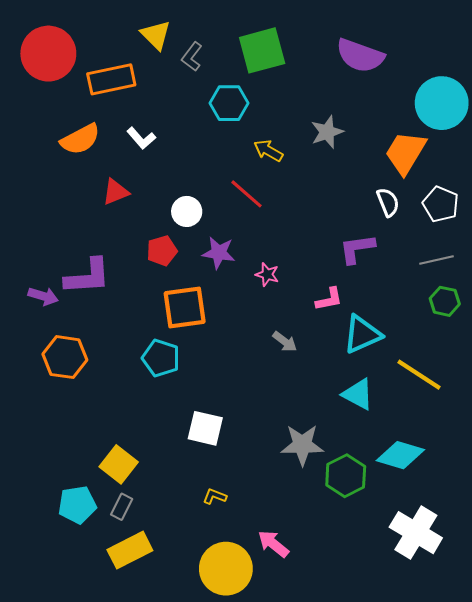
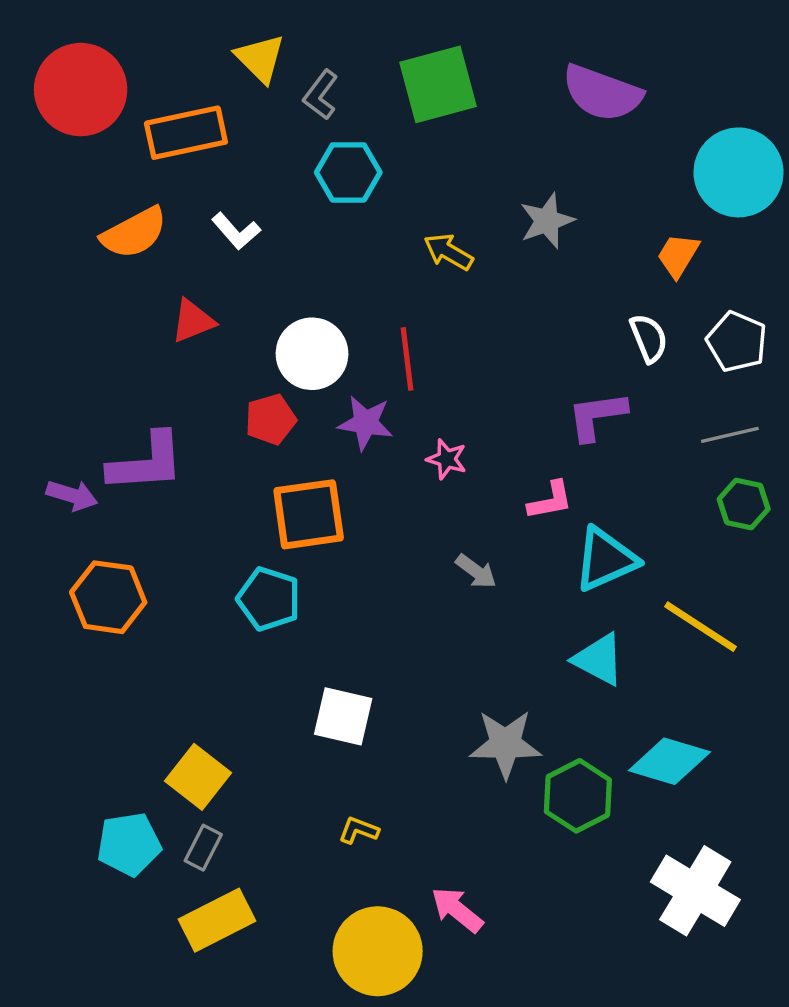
cyan hexagon: (229, 103) -> (348, 172), moved
orange trapezoid: (406, 153) -> (678, 255), size x0.6
red line: (247, 194) -> (407, 359), moved, turned 42
white circle: (187, 211) -> (312, 354), size x1.4

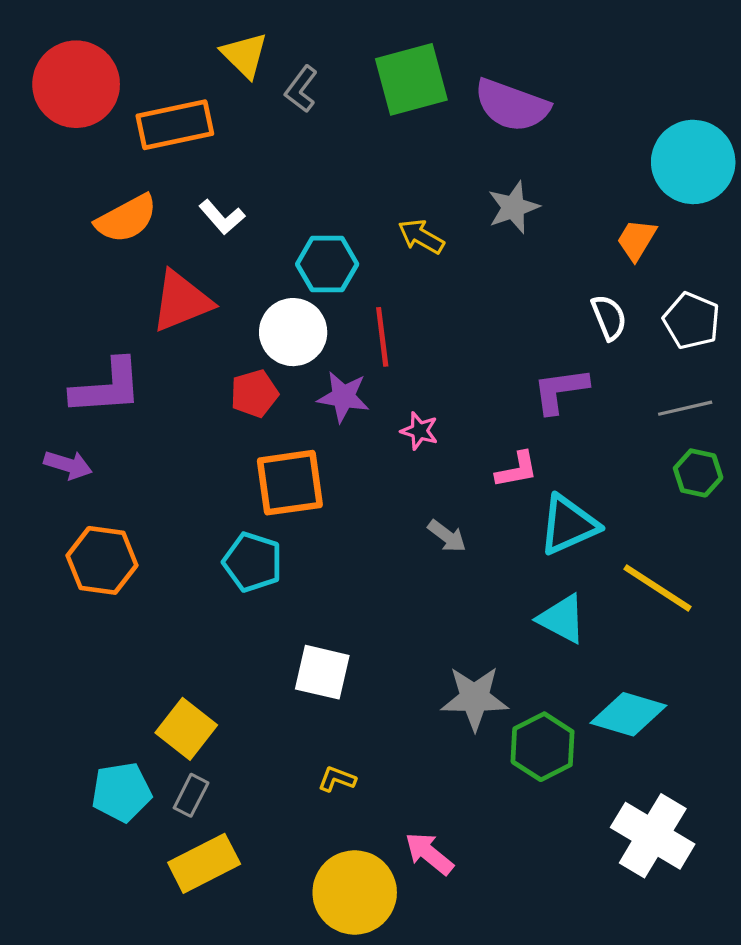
purple semicircle: (602, 93) -> (512, 105), moved
cyan hexagon: (348, 172) -> (327, 264), moved
red triangle: (193, 321) -> (181, 301), size x1.5
purple L-shape: (146, 463) -> (107, 387), moved

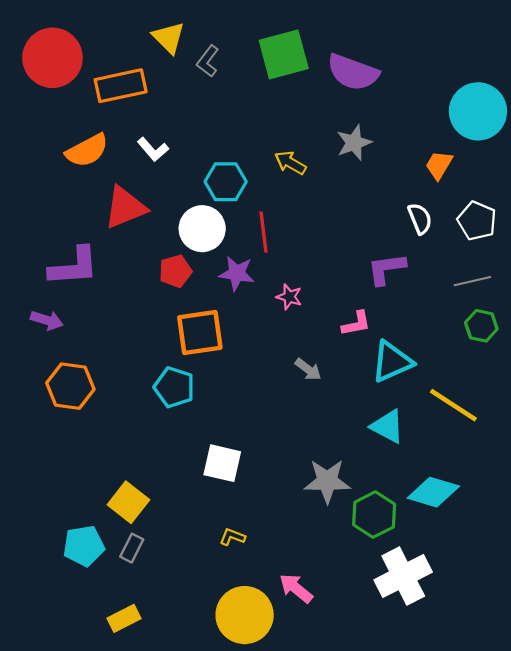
white cross: (653, 836) -> (403, 576), moved, turned 32
yellow rectangle: (204, 863) -> (124, 618), moved, size x0.7

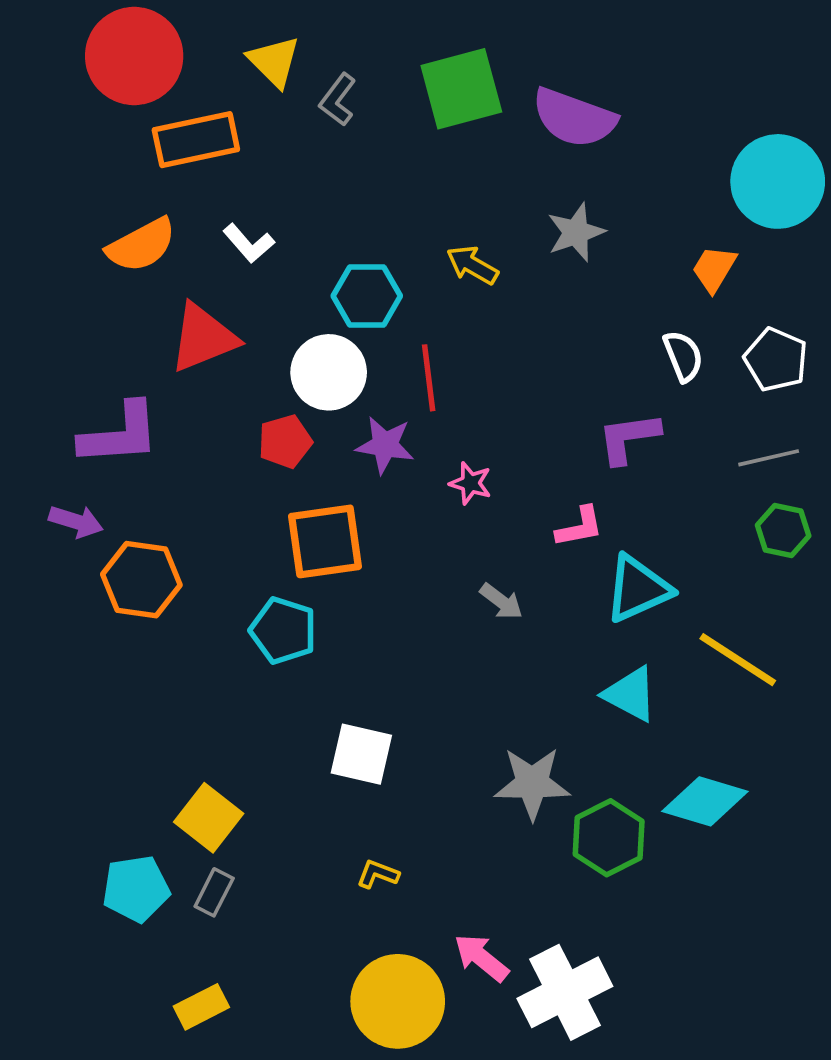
red circle: (52, 58) -> (134, 56), moved
orange hexagon: (70, 386) -> (141, 580), moved
white cross: (403, 576) -> (565, 992), moved

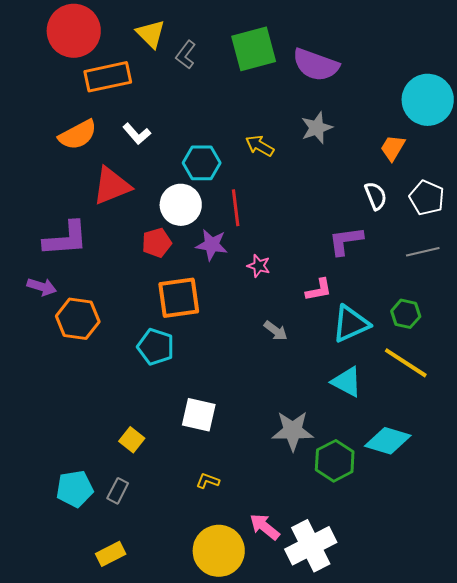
green hexagon: (783, 531) -> (406, 314), moved
yellow square: (209, 818) -> (132, 440), moved, size x0.7

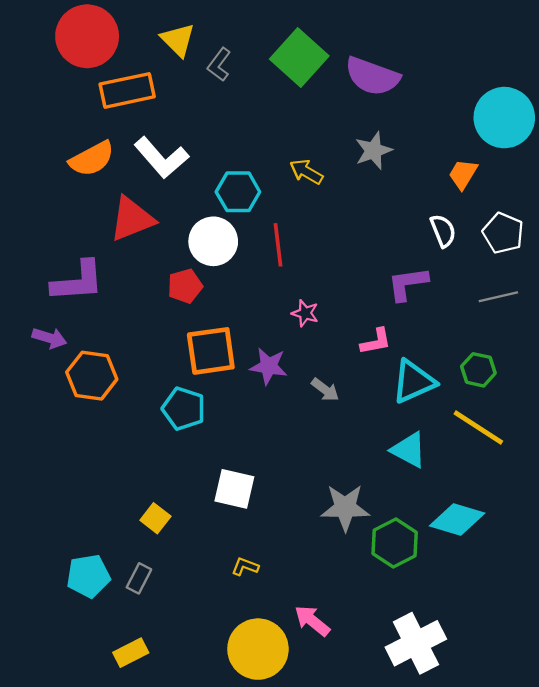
green square: (254, 49) -> (299, 57), turned -33
white L-shape: (137, 134) -> (161, 158), size x1.6
purple star: (212, 245) -> (269, 366), moved
white cross: (311, 546) -> (416, 643), moved

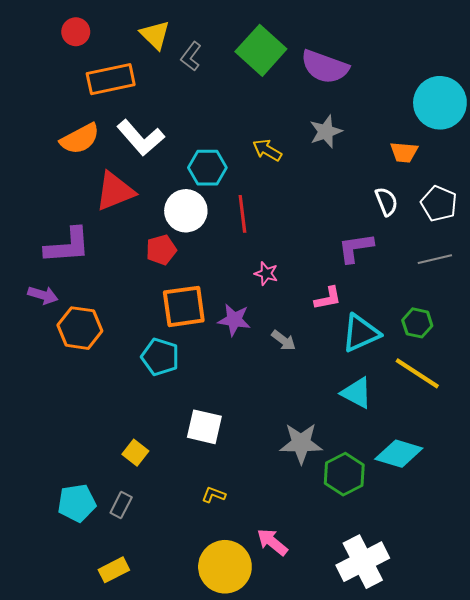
red circle: (87, 36) -> (76, 32), size x0.5
orange trapezoid: (463, 174) -> (404, 152), turned -116

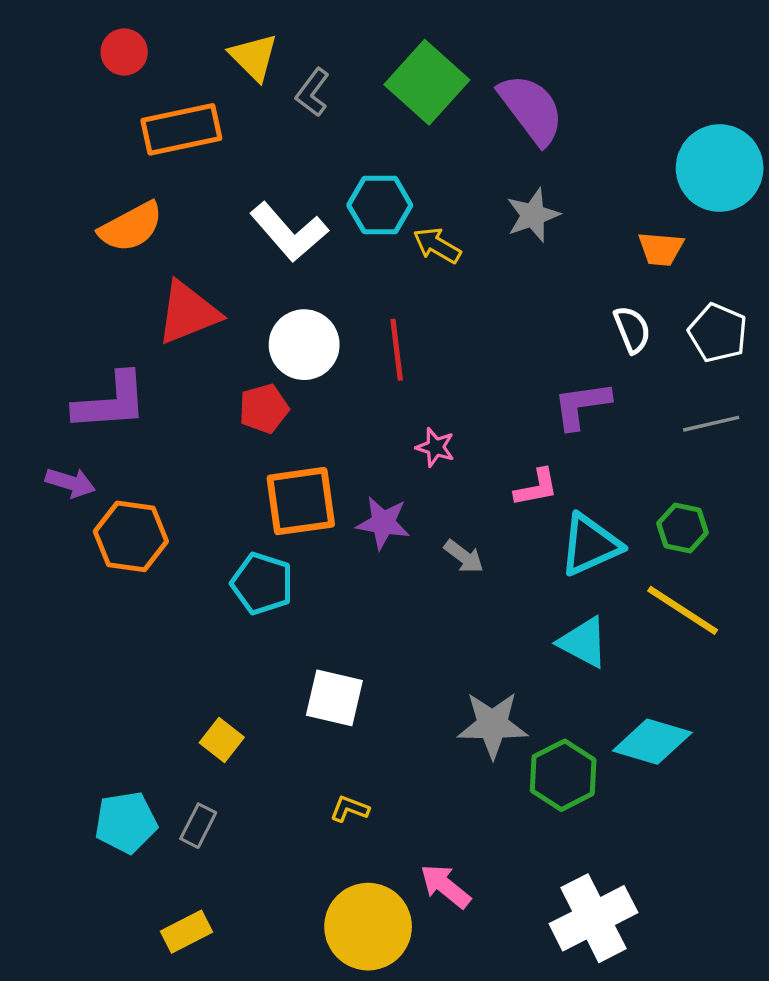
purple semicircle: (325, 67) -> (531, 109), turned -147
white L-shape: (141, 138) -> (289, 232), moved
cyan hexagon: (207, 168) -> (380, 205), moved

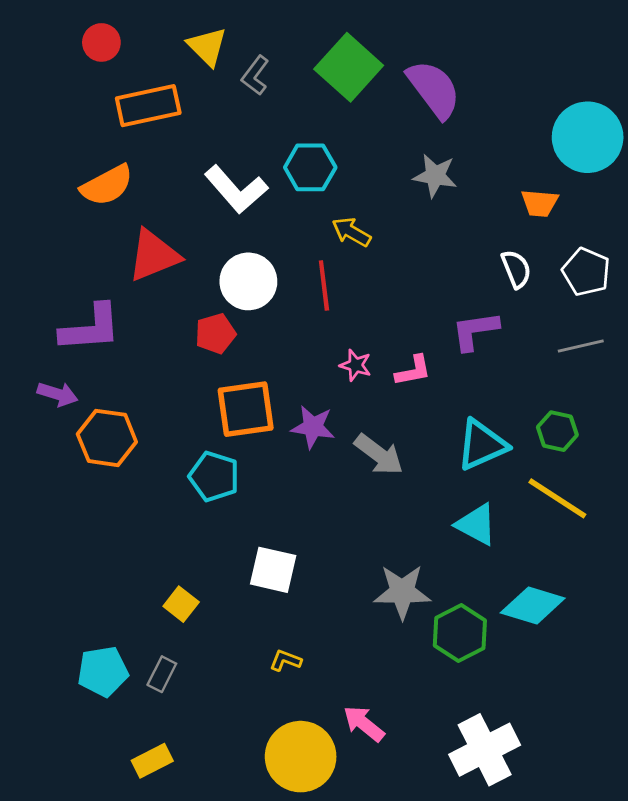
gray star: (533, 215) -> (435, 176), turned 30
yellow arrow: (437, 245) -> (351, 232), moved
pink L-shape: (536, 488) -> (413, 371), moved
gray arrow: (464, 557) -> (379, 454), size x1.5

